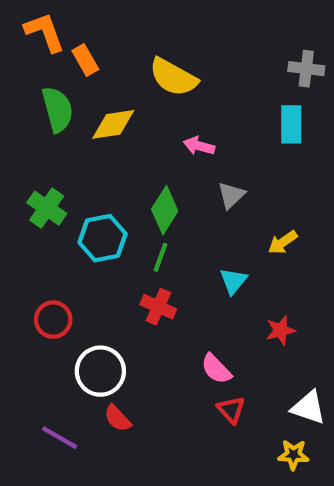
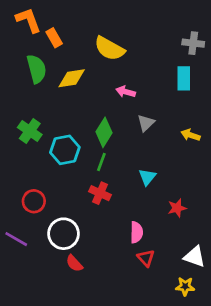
yellow arrow: (283, 242) -> (191, 135), moved, turned 54
pink semicircle: (216, 369) -> (136, 232), turned -135
purple line: (60, 438) -> (16, 239), moved

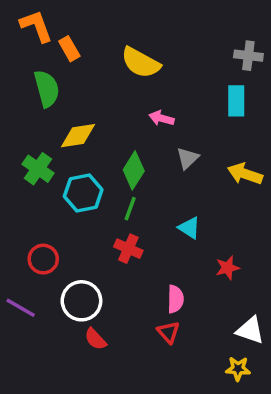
yellow diamond: (72, 78) -> (78, 136), moved
yellow arrow: (191, 135) -> (245, 174), size x1.4
cyan triangle: (147, 177) -> (189, 228), turned -36
red triangle: (146, 258) -> (168, 332), moved

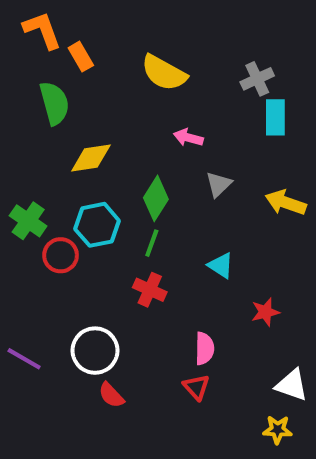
gray cross: (248, 56) -> (257, 79), moved, turned -32
green cross: (38, 169) -> (28, 221), moved
red circle: (43, 259) -> (61, 255), moved

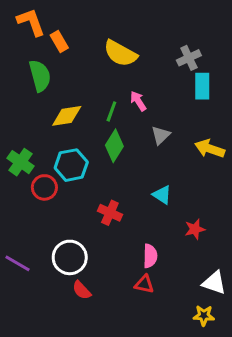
pink arrow: (188, 138) -> (138, 101), turned 42
green line: (152, 243) -> (111, 111), moved
red triangle: (196, 387) -> (144, 284), turned -36

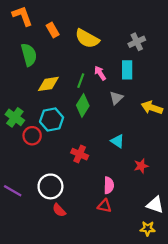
orange rectangle: (59, 41) -> (53, 30), moved
cyan rectangle: (202, 86) -> (127, 70), moved

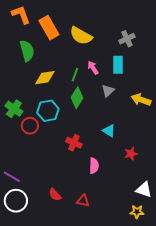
orange rectangle: (53, 30) -> (49, 28), size x1.6
pink semicircle: (109, 185) -> (94, 166), moved
white circle: (50, 186) -> (16, 201), moved
red triangle: (104, 206) -> (83, 201), moved

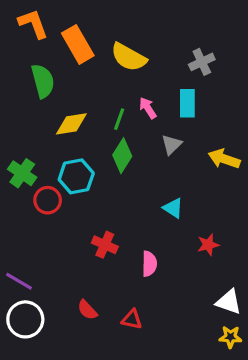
red cross: (74, 143) -> (105, 245), moved
yellow star: (137, 212) -> (230, 337), moved

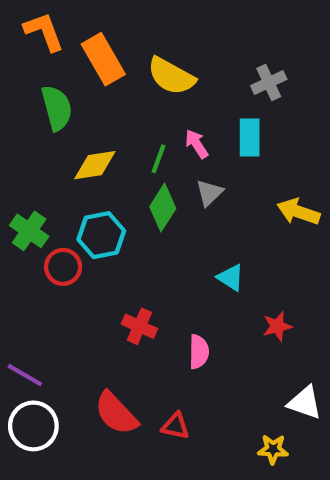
gray triangle: (172, 145) -> (209, 193), moved
red semicircle: (87, 310) -> (116, 413), size x1.6
yellow star: (230, 337) -> (273, 449), moved

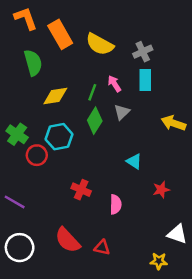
gray cross: (269, 82) -> (143, 52), moved
purple line: (25, 375) -> (15, 202), moved

